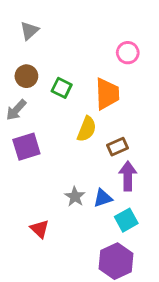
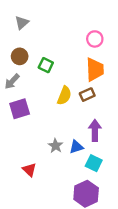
orange trapezoid: (107, 94) -> (95, 69), moved
brown rectangle: (117, 147) -> (87, 95), moved
cyan square: (126, 220) -> (94, 163), turned -35

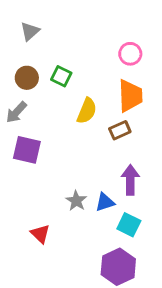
green square: (46, 65) -> (61, 76), moved
yellow semicircle: (64, 96) -> (87, 111), moved
purple square: (20, 109) -> (27, 150), turned 30

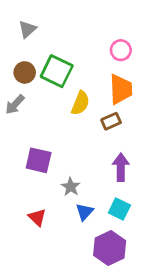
green square: (61, 76) -> (57, 71), size x1.6
purple square: (27, 150) -> (39, 160), moved
blue triangle: (105, 202) -> (85, 212), moved, turned -30

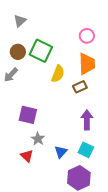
gray star: (71, 187) -> (38, 139), moved

